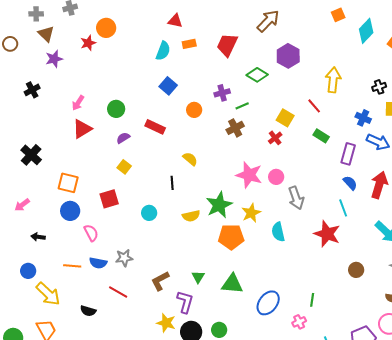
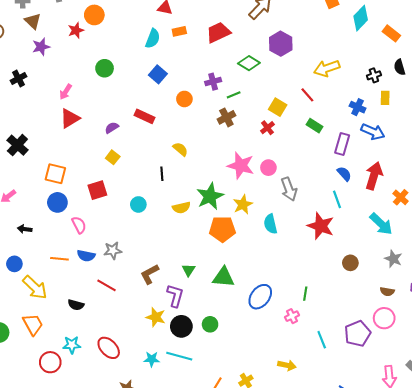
red trapezoid: (227, 45) -> (218, 32), turned 40
yellow arrow: (333, 80) -> (327, 68), turned -115
green circle: (116, 109) -> (105, 68), moved

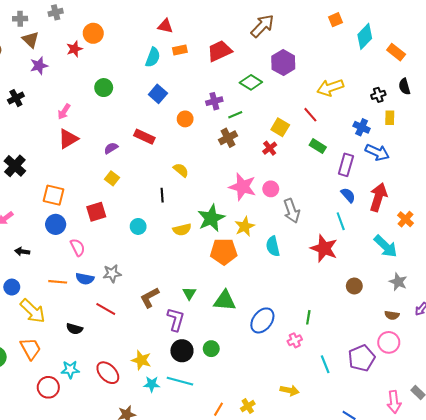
yellow star: (156, 317) -> (141, 360), moved

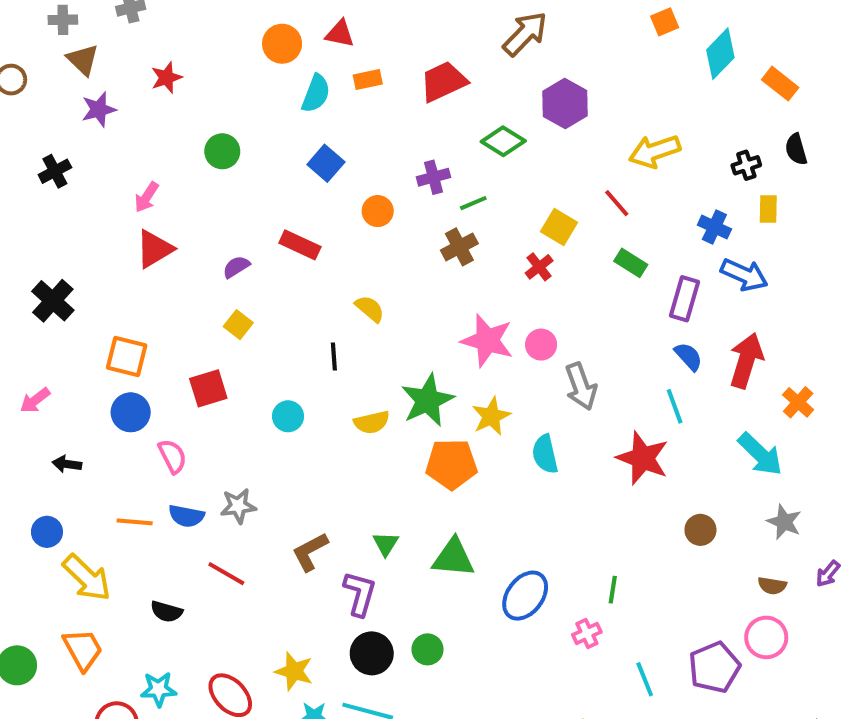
orange circle: (93, 33) -> (282, 44), moved

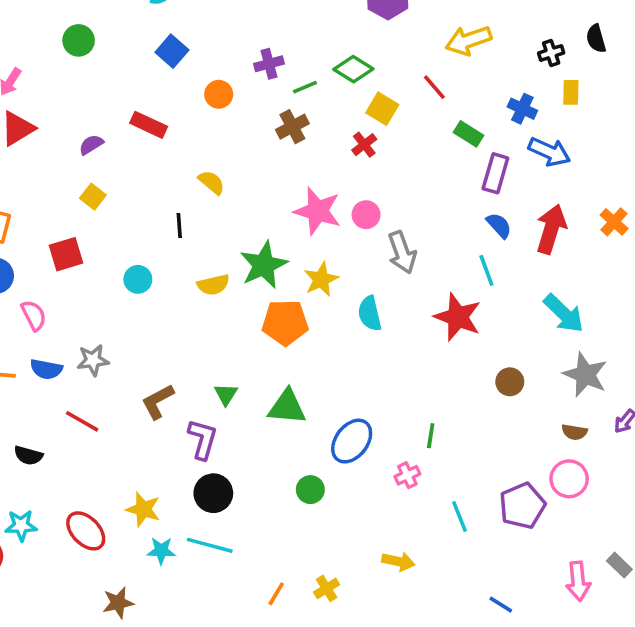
green diamond: (503, 141) -> (353, 69), moved
green rectangle: (631, 263) -> (468, 134), moved
orange cross: (798, 402) -> (614, 222), moved
gray star: (784, 522) -> (585, 375), size x1.4
green circle: (427, 649) -> (310, 490), moved

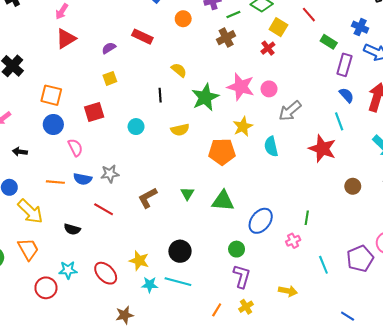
yellow square: (93, 197) -> (110, 78), turned 32
gray arrow: (402, 252) -> (290, 111), turned 70
green star: (264, 265) -> (205, 97), moved
purple L-shape: (203, 439) -> (242, 276), moved

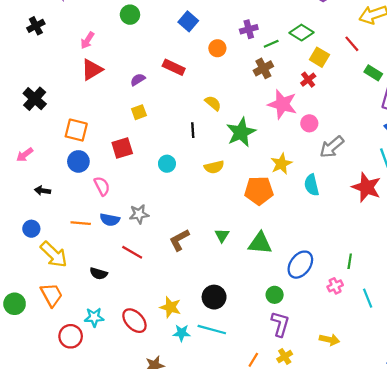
pink star: (241, 87) -> (282, 104), moved
cyan line: (323, 265) -> (368, 298), moved

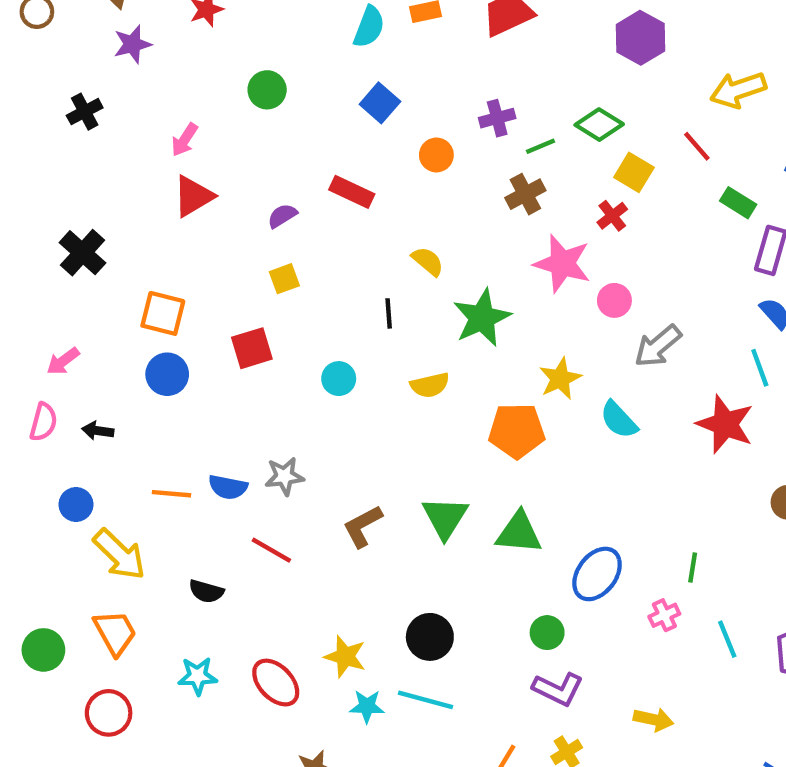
cyan semicircle: (312, 185) -> (619, 420), turned -30
pink semicircle: (102, 186) -> (43, 422), moved, turned 42
green triangle: (222, 235) -> (445, 518), size x1.6
purple L-shape: (280, 324) -> (558, 689), turned 100
red circle: (71, 336) -> (109, 713), moved

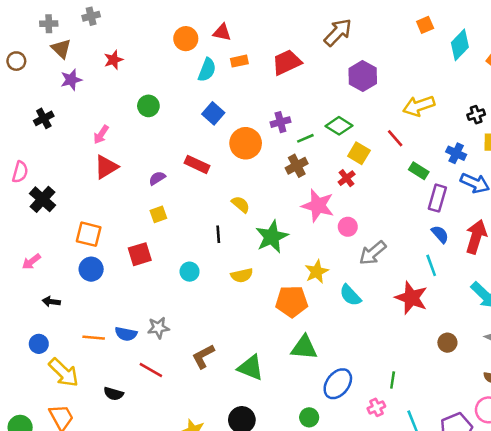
orange circle: (436, 155) -> (246, 143), size x1.6
pink semicircle: (43, 422) -> (20, 172), moved
green triangle: (445, 518) -> (251, 368), moved, turned -40
green triangle: (519, 533) -> (304, 348), moved

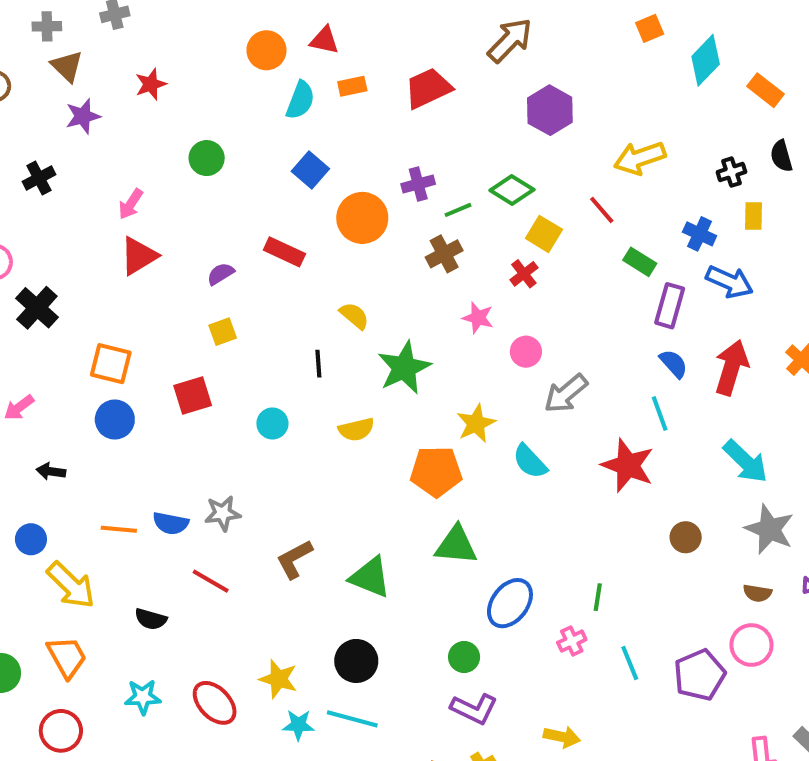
pink star: (318, 206) -> (478, 318), size x0.6

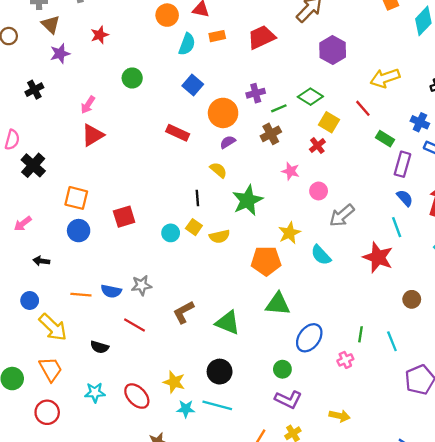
purple semicircle: (221, 274) -> (228, 142), moved
yellow square: (223, 332) -> (194, 227), moved, turned -35
cyan line: (630, 663) -> (392, 341), moved

